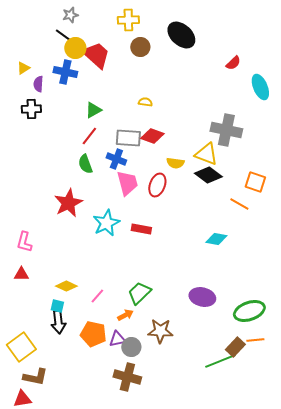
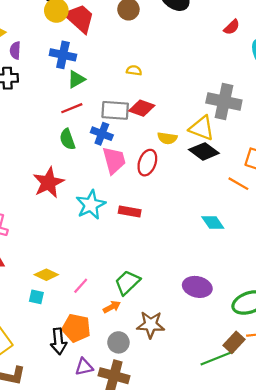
blue cross: (65, 72) -> (63, 55), moved
red line: (89, 136) -> (72, 108), turned 30
cyan diamond: (216, 239) -> (213, 223), turned 45
black arrow: (58, 322) -> (59, 341), moved
purple triangle: (117, 339) -> (84, 367), moved

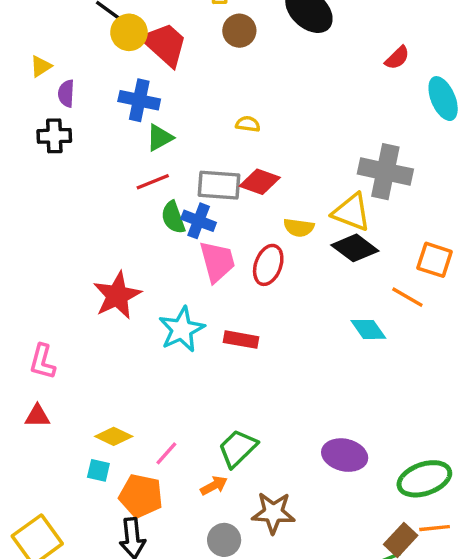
green semicircle: (67, 139) -> (173, 217), moved
cyan diamond: (213, 223) -> (368, 329), moved
orange pentagon: (76, 328) -> (141, 496), moved

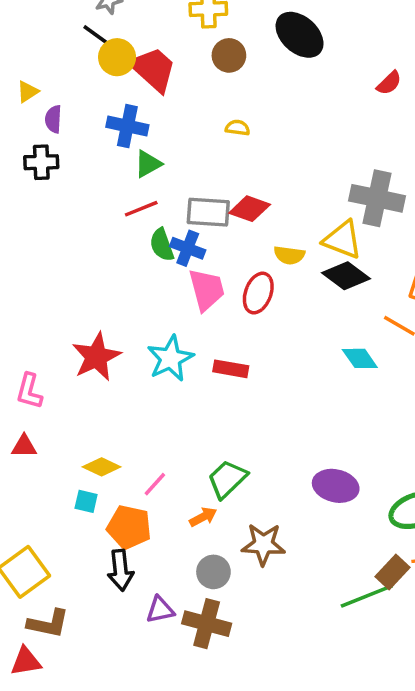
yellow semicircle: (248, 124) -> (238, 128), moved
red star: (117, 295) -> (96, 357), moved

